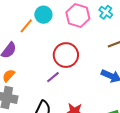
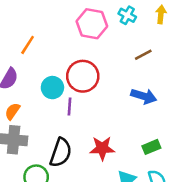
cyan circle: (43, 15) -> (52, 88), moved
purple line: (53, 77) -> (70, 107), turned -40

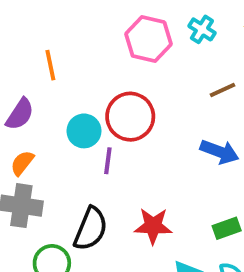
orange line: (28, 45) -> (50, 65), turned -48

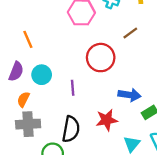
red circle: (130, 117) -> (101, 58), moved
cyan circle: (84, 131) -> (42, 75), moved
blue arrow: (220, 152) -> (129, 95), moved

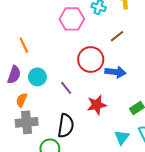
purple line: (73, 88) -> (66, 88), turned -32
blue arrow: (129, 95) -> (115, 72), moved
red star: (107, 120) -> (97, 105), moved

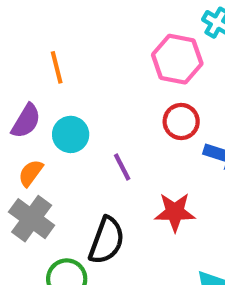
pink hexagon: (72, 19) -> (177, 59), moved
red circle: (91, 60) -> (181, 121), size x0.7
gray cross: (27, 122) -> (32, 219), turned 30

